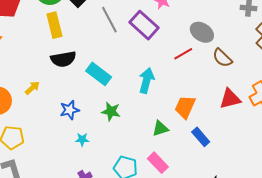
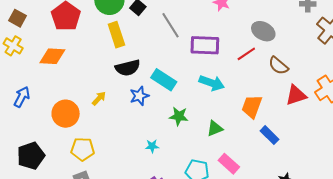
purple rectangle: (144, 25) -> (205, 45), moved, turned -36
brown semicircle: (222, 58) -> (278, 66), moved
cyan arrow: (146, 80) -> (212, 83), turned 100
blue star: (70, 110) -> (139, 96), moved
green triangle: (160, 128) -> (215, 128), moved

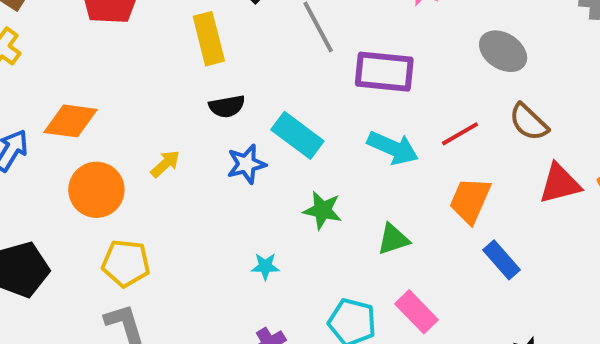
red line: (246, 54) -> (460, 134), moved
orange diamond: (52, 56) -> (70, 121), moved
black semicircle: (128, 68) -> (227, 106), size x0.7

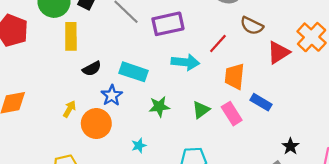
yellow rectangle: (209, 39) -> (71, 36), turned 32
orange circle: (96, 190) -> (96, 124), moved
pink rectangle: (417, 312) -> (232, 114), moved, turned 30

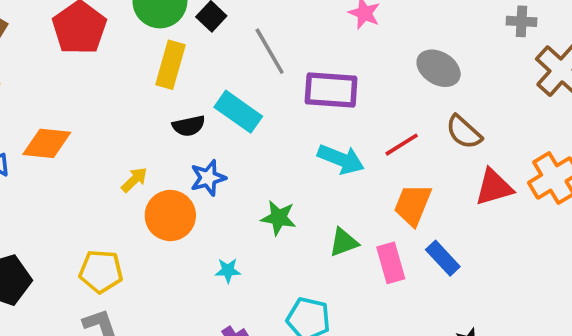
cyan rectangle: (133, 72) -> (238, 112), moved

